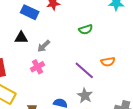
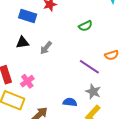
pink cross: (37, 67) -> (27, 81), moved

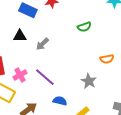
purple line: (89, 67) -> (45, 77), moved
gray star: (93, 92) -> (89, 81), moved

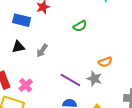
orange semicircle: (107, 59) -> (105, 62), moved
purple line: (45, 77) -> (70, 80), moved

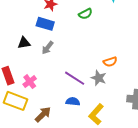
blue rectangle: (22, 20) -> (45, 24), moved
green semicircle: (80, 26) -> (85, 14), moved

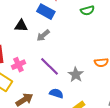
purple line: (75, 78) -> (49, 66), moved
gray star: (99, 78) -> (76, 75), moved

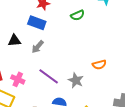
pink cross: (18, 65) -> (18, 79), turned -32

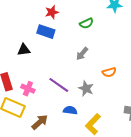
gray arrow: (38, 47) -> (82, 54), moved

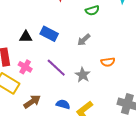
blue rectangle: (46, 32) -> (49, 34), moved
black triangle: (24, 50) -> (26, 37), moved
blue semicircle: (70, 110) -> (63, 104), moved

